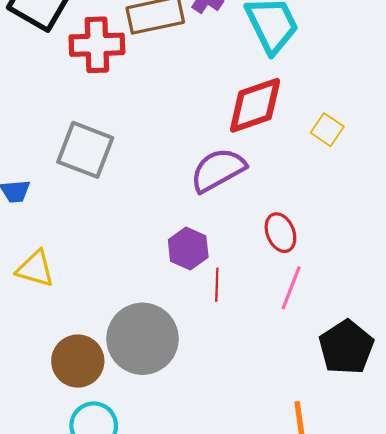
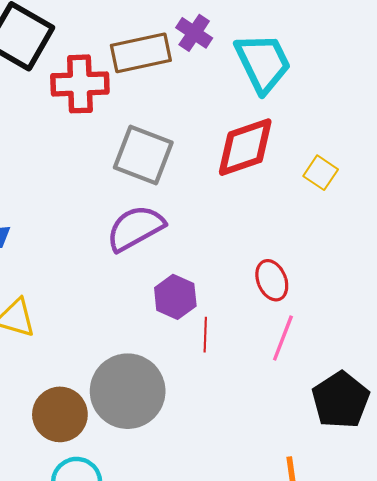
gray square: (85, 150) -> (143, 155), moved
purple semicircle: (218, 170) -> (135, 228), moved

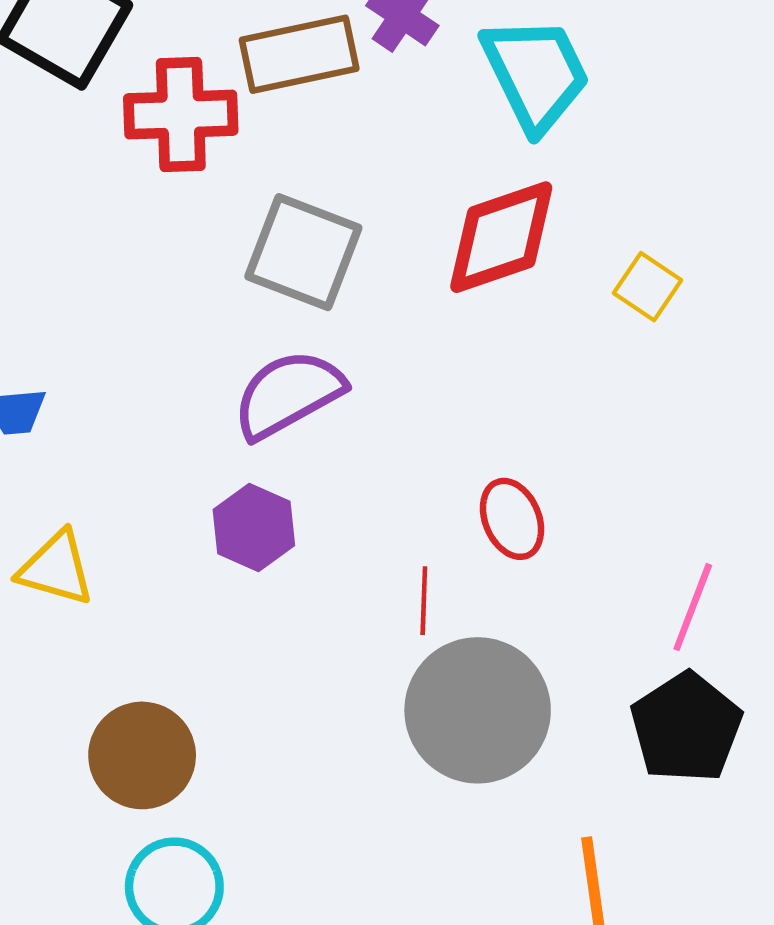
red ellipse: (272, 280) -> (512, 519), moved
purple hexagon: (175, 297) -> (254, 527), moved
pink line: (283, 338) -> (693, 607), moved
gray circle: (128, 391) -> (478, 710), moved

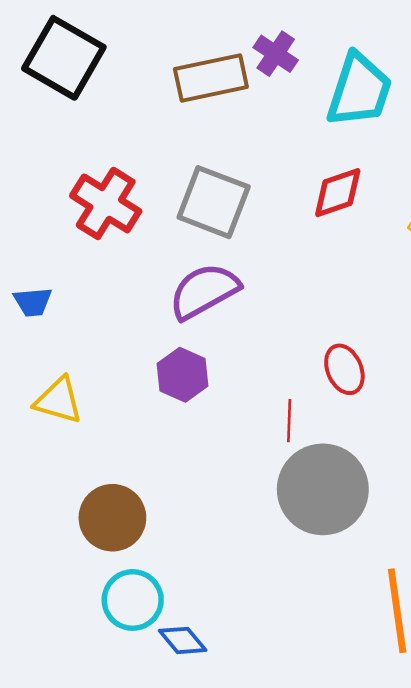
cyan trapezoid: (536, 74) -> (359, 90), turned 44
red cross: (181, 115) -> (106, 203), moved, turned 34
red diamond: (501, 237) -> (338, 193), size x0.7

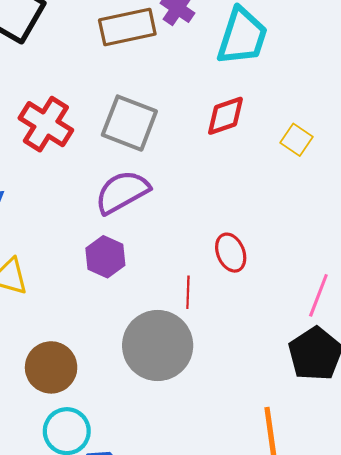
gray circle: (323, 489) -> (158, 346), moved

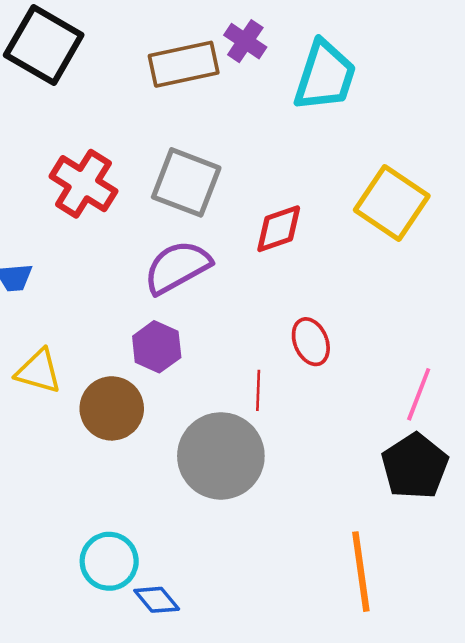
red diamond: (225, 116) -> (279, 229), moved
yellow square: (297, 140) -> (392, 203), size x1.8
brown circle: (51, 367) -> (112, 408), moved

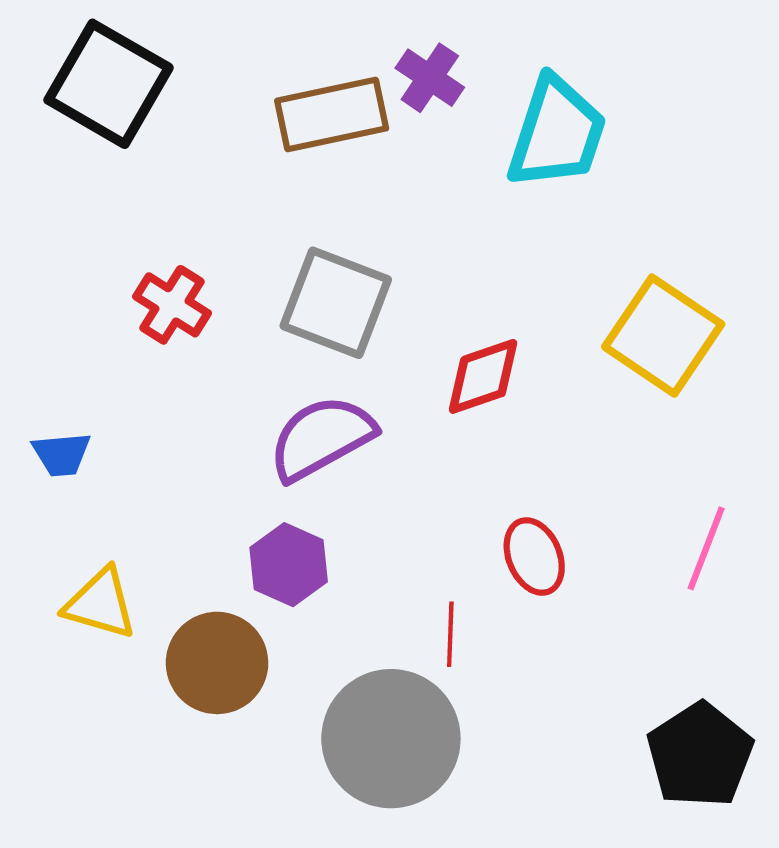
red cross: (83, 184) -> (172, 305), size x0.7
pink line: (419, 394) -> (706, 548), moved

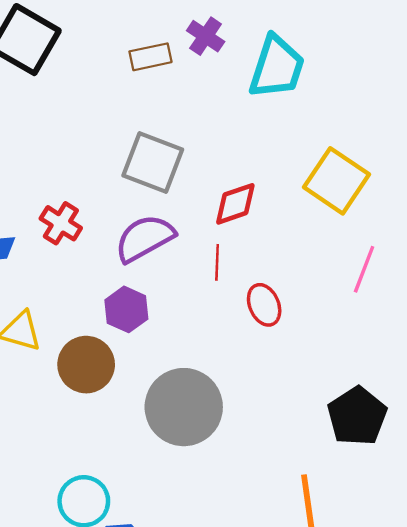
brown rectangle: (332, 115) -> (150, 57), size x0.7
red cross: (172, 305) -> (61, 223), moved
pink line: (706, 548) -> (364, 269), moved
red line: (450, 634) -> (217, 262), moved

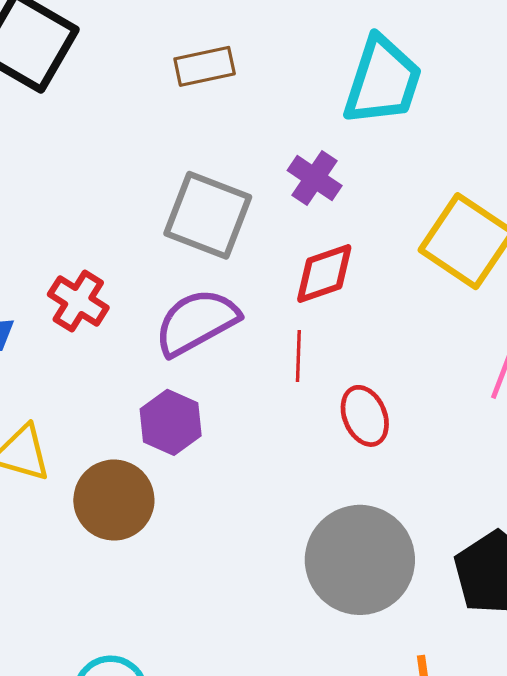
purple cross: (206, 36) -> (315, 178), moved
gray circle: (184, 407) -> (360, 560), moved

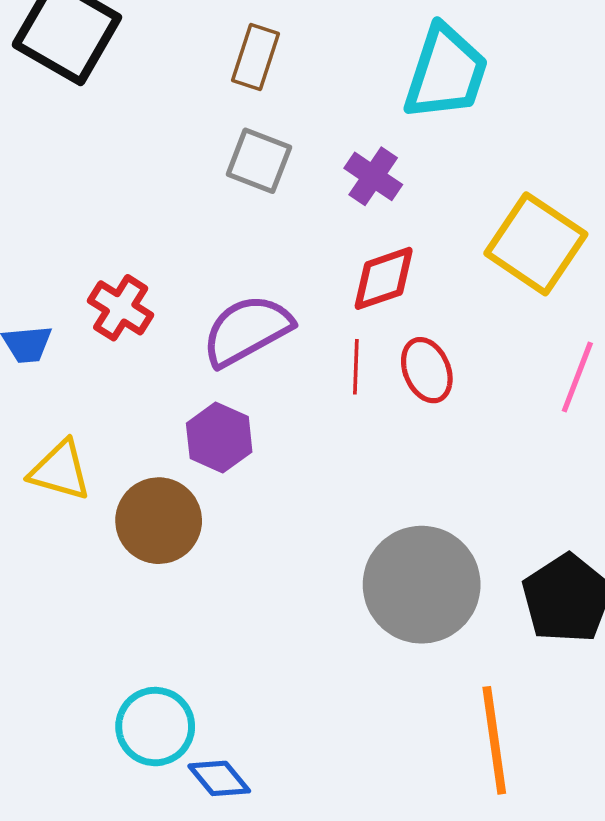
brown rectangle: (205, 66) -> (256, 57), turned -60
gray square: (208, 215) -> (259, 161), moved, size x0.7
red ellipse: (365, 416) -> (427, 370), moved

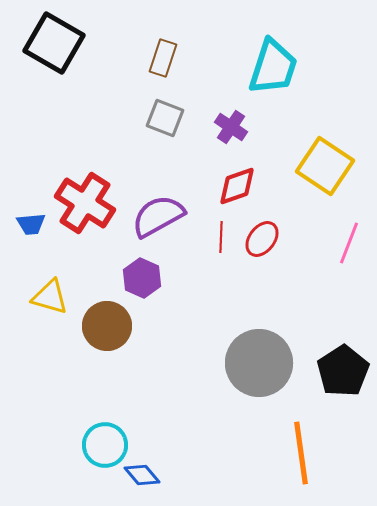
red cross: (121, 308) -> (85, 203), size x1.6
red ellipse: (427, 370) -> (262, 239), turned 60

